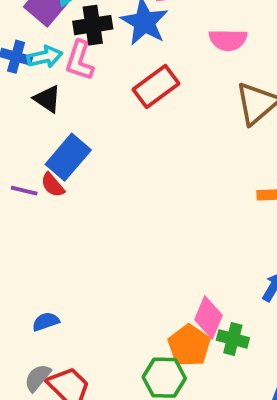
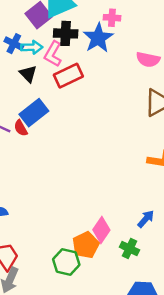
red rectangle: (156, 87) -> (68, 76), moved
green cross: (233, 339) -> (129, 249), moved

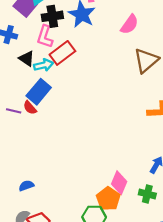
cyan arrow: (32, 47) -> (43, 65), moved
pink semicircle: (148, 59) -> (129, 24), turned -55

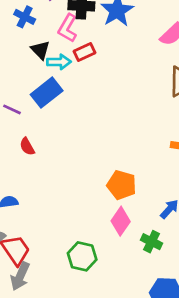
red rectangle: (62, 53) -> (85, 52), size x0.7
red semicircle: (30, 108) -> (27, 146), moved
orange pentagon: (108, 199) -> (122, 185), moved, turned -30

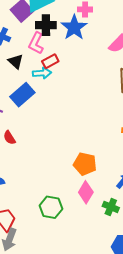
cyan arrow: (59, 62) -> (42, 73), moved
green hexagon: (82, 256) -> (51, 207), moved

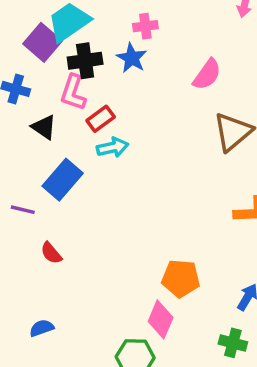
blue star: (74, 27) -> (132, 58), size x0.7
cyan arrow: (42, 73) -> (113, 147), moved
pink diamond: (86, 192) -> (161, 319), moved

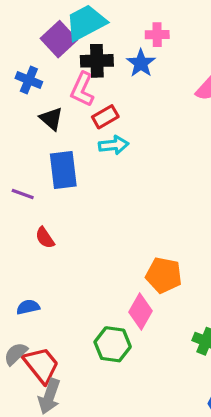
blue rectangle: (63, 180) -> (63, 170), turned -54

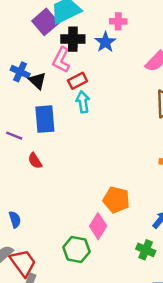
blue cross: (29, 80) -> (20, 72), moved
cyan arrow: (114, 145) -> (83, 102), turned -95
red semicircle: (45, 238) -> (35, 161), moved
blue semicircle: (28, 307) -> (15, 220), turned 84

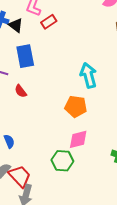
cyan arrow: (83, 102) -> (88, 75), moved, size x1.4
orange pentagon: (116, 200) -> (76, 106), moved
pink diamond: (98, 226) -> (78, 139), turned 50

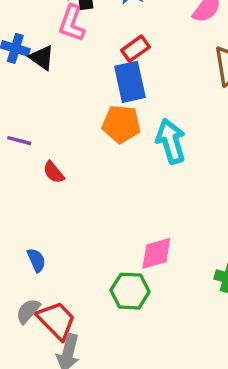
red rectangle: (49, 22) -> (136, 49), moved
blue rectangle: (25, 56) -> (130, 82), moved
orange pentagon: (76, 106) -> (121, 124), moved

